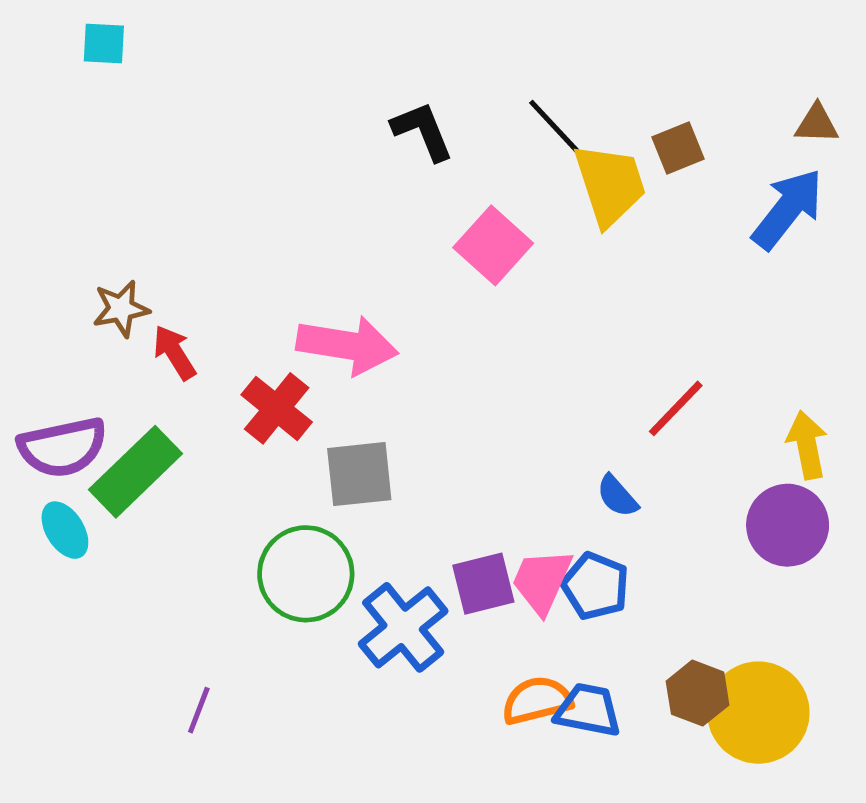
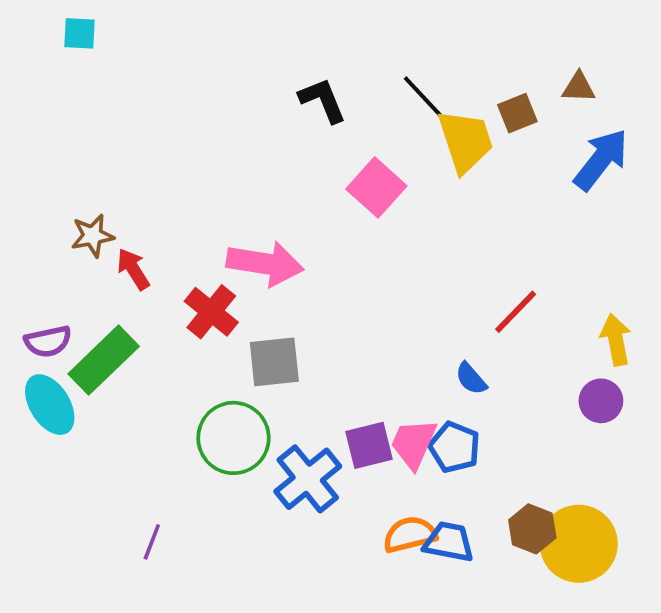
brown triangle: (817, 124) -> (579, 87), moved
purple semicircle: (63, 447) -> (48, 341), size x0.7
purple circle: (788, 525) -> (601, 401), size x0.7
cyan ellipse: (65, 530) -> (50, 405), size x1.4

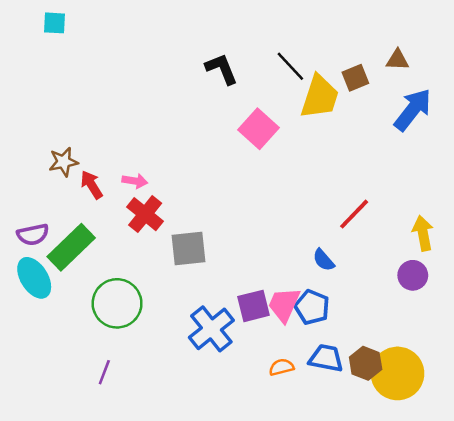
yellow trapezoid: (465, 141) -> (320, 97), turned 36
pink arrow: (265, 264) -> (135, 181), moved, size x0.5
green circle: (233, 438) -> (117, 303), moved
orange semicircle: (410, 534) -> (281, 367), size x0.7
blue trapezoid: (449, 542) -> (326, 358), moved

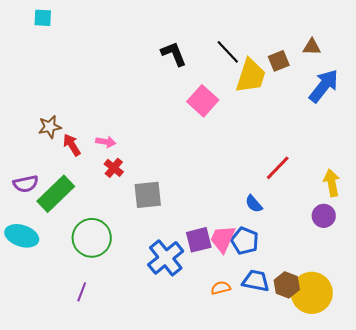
red cross: (145, 214) -> (114, 168), size x0.7
cyan ellipse: (34, 278) -> (22, 236), moved, turned -40

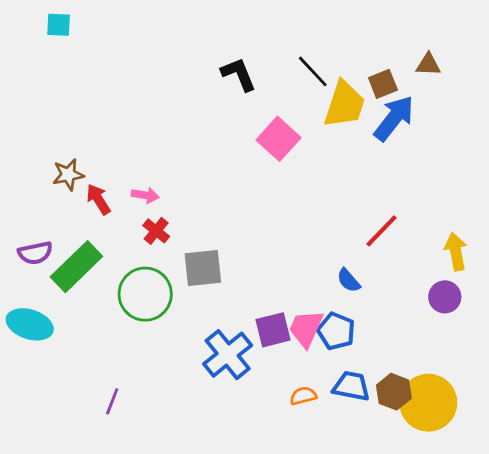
blue arrow: (324, 86) -> (394, 118), moved
green circle: (92, 238) -> (145, 294), moved

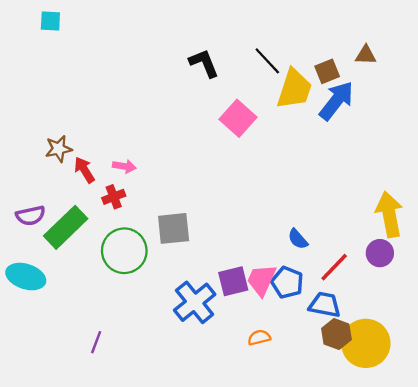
red cross: (156, 231) -> (114, 197), moved, turned 30
red line: (382, 231) -> (334, 267), moved
yellow arrow: (456, 252) -> (389, 214), size x1.4
blue trapezoid: (351, 386) -> (325, 305), moved

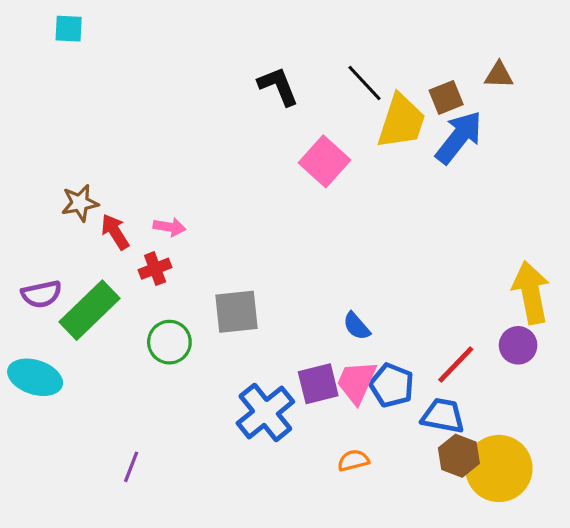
blue semicircle: (298, 239) -> (357, 326), moved
green circle: (124, 251) -> (169, 342), size x0.7

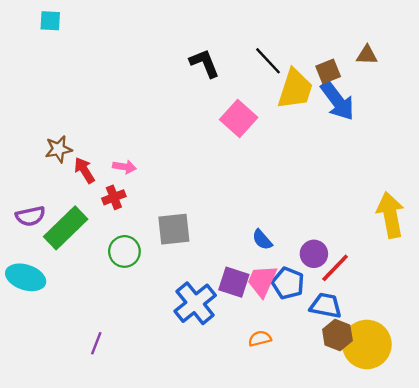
blue arrow: (459, 137) -> (337, 101), turned 105
purple circle: (518, 345) -> (314, 254), moved
purple square: (318, 384) -> (234, 282), turned 32

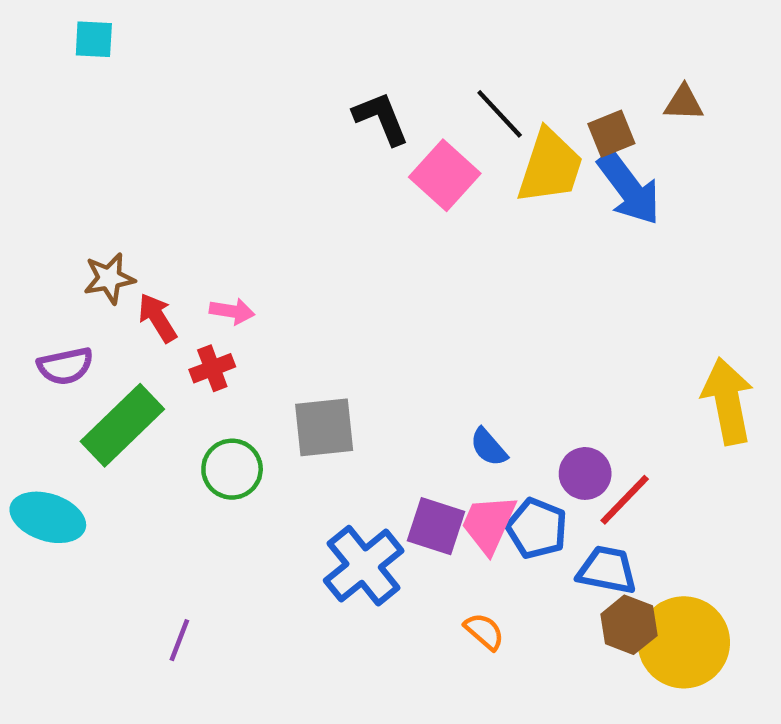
pink square: (239, 119) -> (445, 175), moved
purple semicircle: (30, 216) -> (65, 366), moved
orange semicircle: (260, 339) -> (484, 631), turned 55

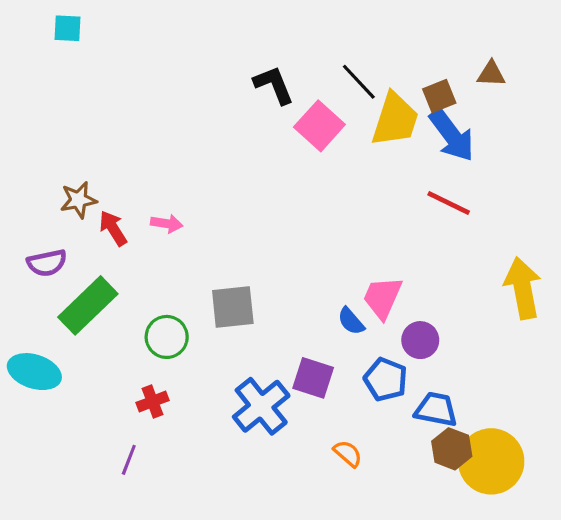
red cross: (212, 368) -> (152, 402), moved
red line: (625, 500) -> (449, 203), moved, turned 72
pink trapezoid: (489, 524) -> (382, 298), moved

